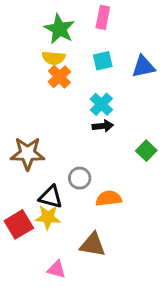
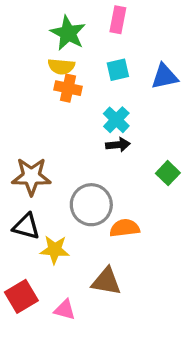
orange cross: (59, 77) -> (68, 88), turned -35
gray circle: (80, 178) -> (91, 205), size x1.6
black triangle: (51, 197) -> (26, 226), moved
red square: (19, 224) -> (21, 296), moved

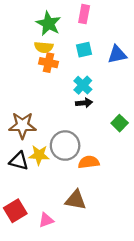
yellow star: (55, 250) -> (39, 155), moved
pink triangle: (65, 310) -> (46, 220), turned -35

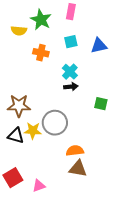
yellow semicircle: (44, 47) -> (19, 31), moved
green square: (120, 123) -> (101, 104), turned -32
orange semicircle: (89, 162) -> (75, 151), moved
brown triangle: (76, 200) -> (78, 169), moved

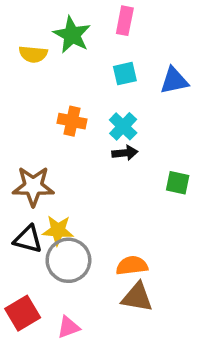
orange cross: (41, 53) -> (72, 121), moved
gray circle: (55, 123) -> (68, 260), moved

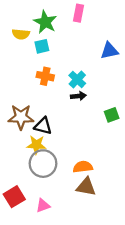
cyan square: (125, 74) -> (42, 46), moved
green square: (178, 183) -> (112, 115), turned -32
black triangle: (28, 239) -> (43, 126), moved

